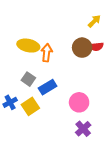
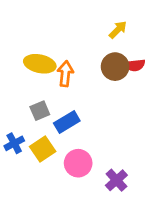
yellow arrow: (94, 21) -> (118, 30), moved
gray square: (28, 79) -> (40, 111), turned 32
pink circle: (79, 102) -> (78, 163), moved

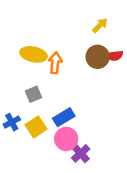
blue rectangle: (67, 122) -> (64, 117), moved
purple cross: (116, 180) -> (81, 153), moved

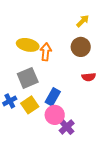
red semicircle: (114, 56) -> (89, 77), moved
gray square: (34, 94) -> (28, 78), size x1.5
blue rectangle: (64, 117) -> (53, 97), turned -30

